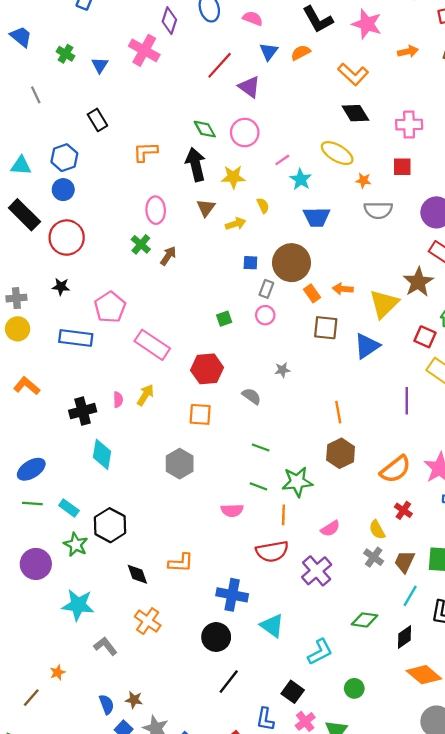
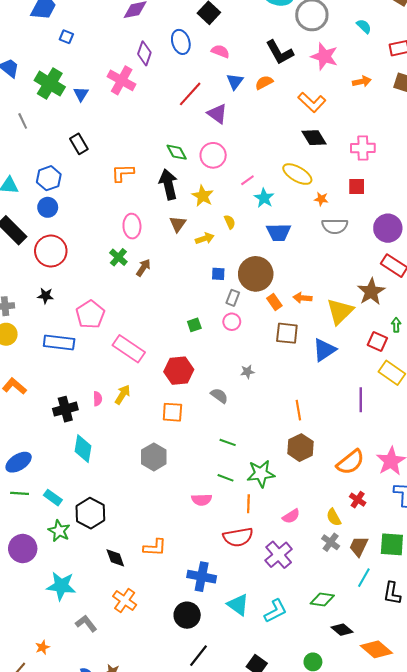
green cross: (65, 54) -> (50, 84), size x1.8
yellow star: (233, 177) -> (203, 196), turned 30
black diamond: (404, 637) -> (342, 630), moved, turned 75
cyan L-shape: (320, 652) -> (275, 611), moved

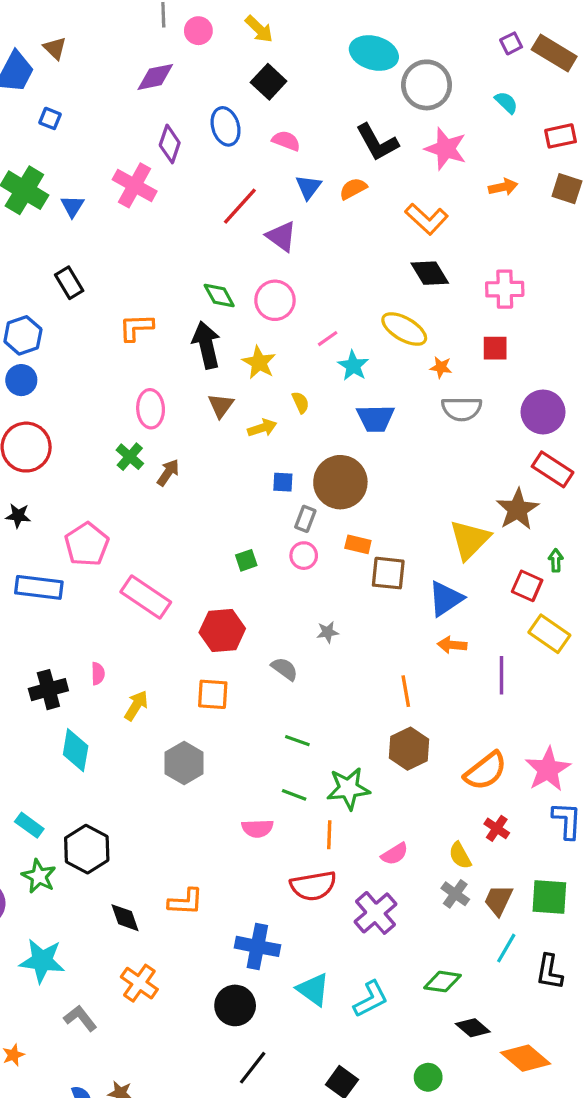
orange arrow: (303, 298) -> (452, 645), moved
orange rectangle: (274, 302) -> (358, 544), moved, turned -42
yellow arrow: (123, 395) -> (136, 706), moved

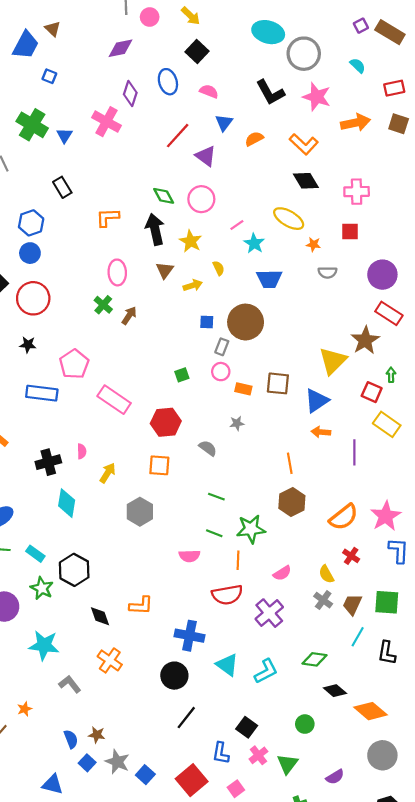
orange arrow: (503, 187) -> (355, 123), size x1.5
orange semicircle: (353, 189) -> (254, 139), moved
gray semicircle: (462, 409) -> (327, 272), size x0.7
orange rectangle: (358, 544) -> (243, 389), moved

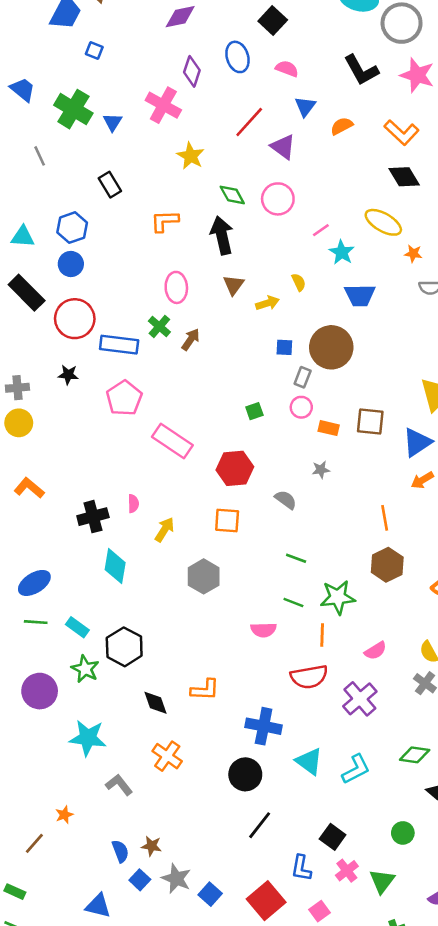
yellow star: (191, 241) -> (191, 156), moved
blue rectangle: (42, 393) -> (119, 345), moved
orange arrow: (321, 432) -> (422, 480), turned -36

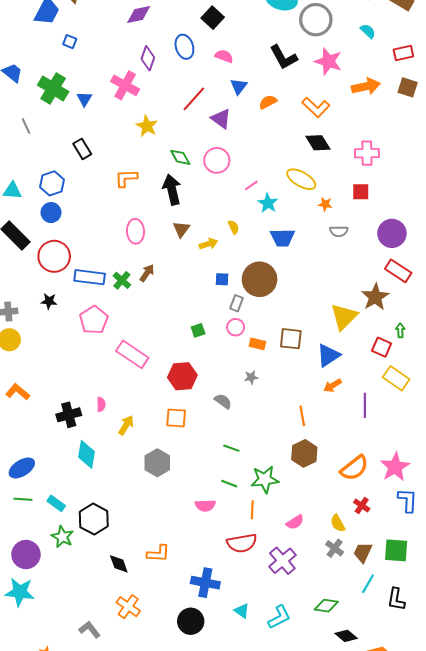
green cross: (159, 326) -> (122, 280), moved
cyan star: (88, 738) -> (20, 592), moved
cyan triangle: (309, 761) -> (242, 611), size x0.7

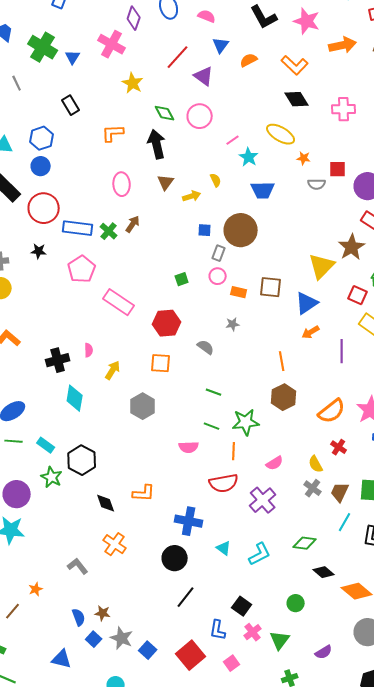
red square: (361, 192) -> (338, 169), moved

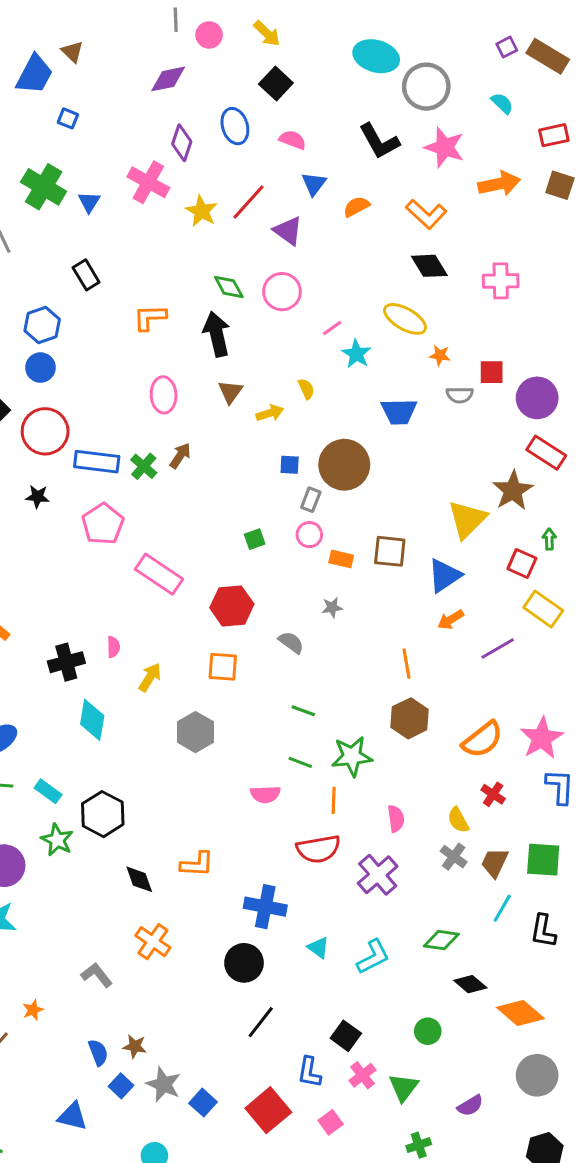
yellow star: (133, 83) -> (201, 211), moved
blue trapezoid: (263, 190) -> (399, 412), moved
purple line: (342, 351) -> (498, 648), turned 60
pink semicircle: (275, 463) -> (396, 819), turned -66

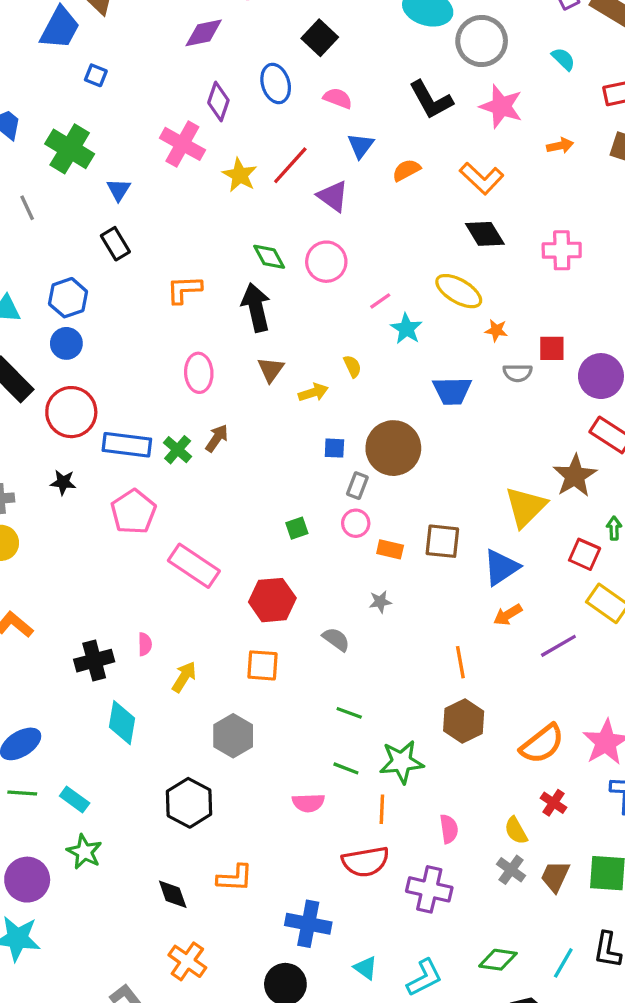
orange arrow: (499, 184) -> (560, 146), size x0.6
blue triangle: (89, 202) -> (119, 190), moved
black hexagon: (103, 814) -> (189, 803), moved
purple cross: (378, 875) -> (429, 889), turned -36
cyan line: (502, 908) -> (563, 963), moved

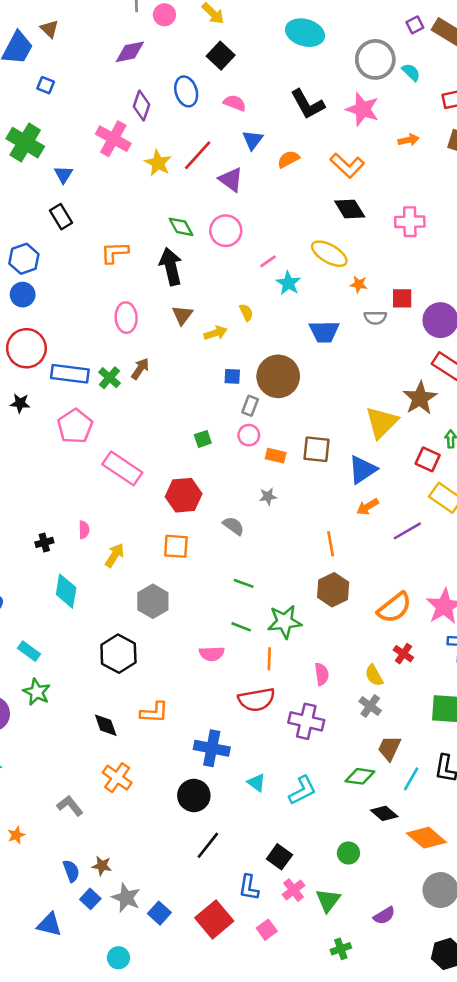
gray circle: (482, 41) -> (375, 59), moved
black cross: (94, 661) -> (44, 542), size x0.6
brown trapezoid: (555, 876) -> (389, 748), moved

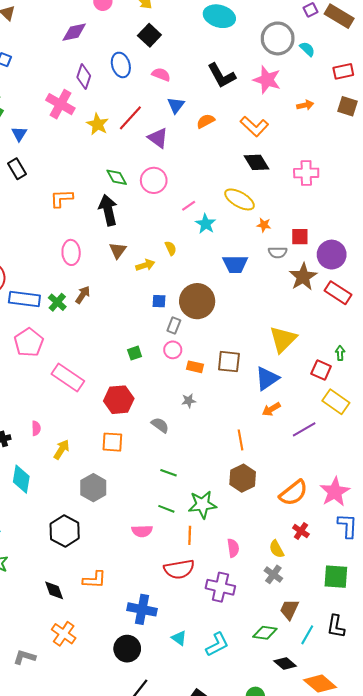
brown star: (420, 398) -> (303, 277), moved
gray L-shape: (70, 806) -> (24, 657), turned -35

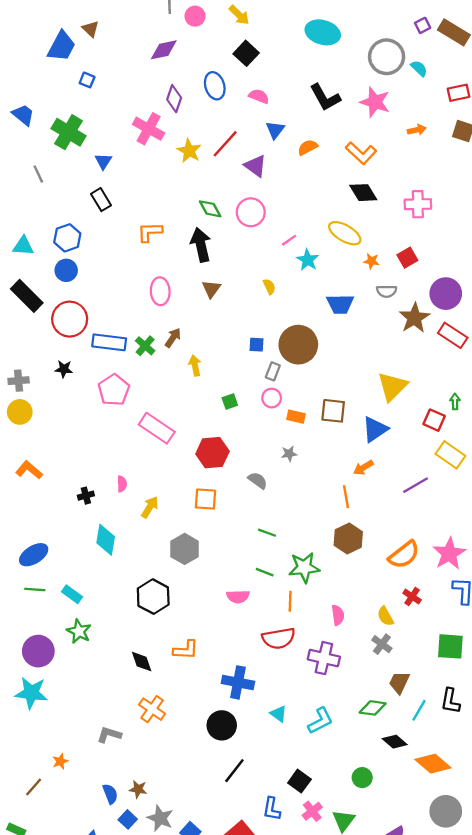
red square: (300, 237) -> (407, 258), moved, turned -30
yellow arrow: (145, 265) -> (195, 366), moved, turned -84
orange arrow: (271, 409) -> (363, 468), moved

